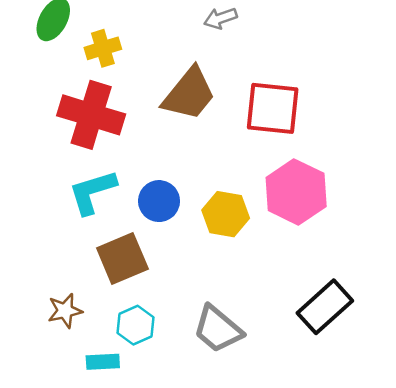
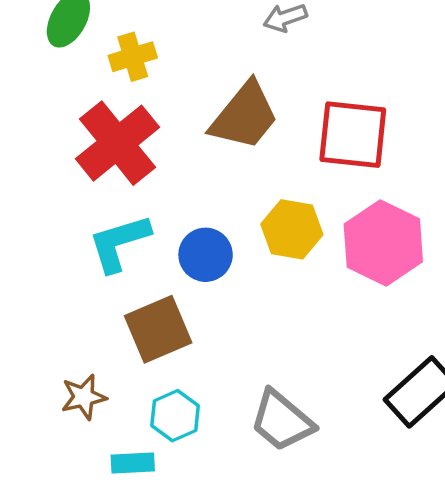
red cross: (91, 115) -> (117, 143), turned 34
yellow hexagon: (226, 214) -> (292, 229), moved

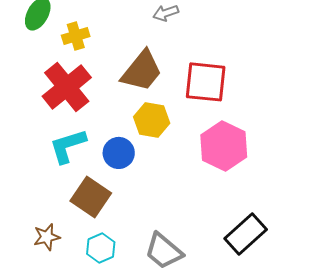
yellow hexagon: (292, 229) -> (152, 120), moved
brown square: (158, 329) -> (91, 197), turned -33

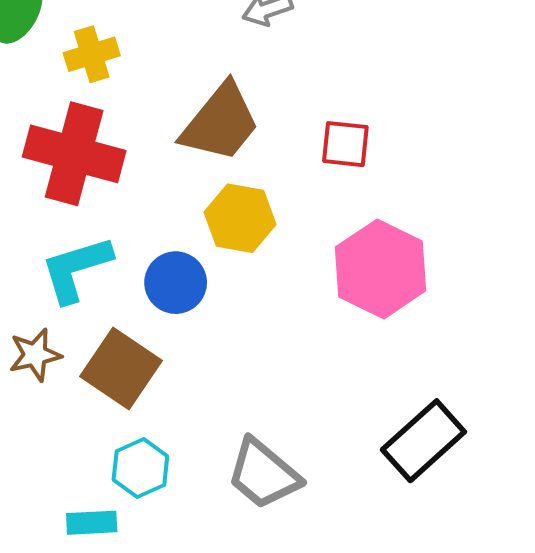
red square: (206, 82) -> (345, 144), size x0.6
red cross: (67, 87) -> (74, 154), turned -36
brown star: (47, 237) -> (35, 355), moved

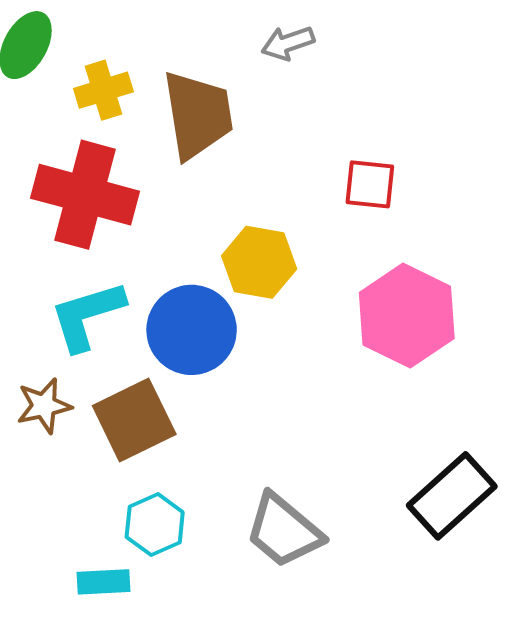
brown trapezoid: (220, 123) -> (198, 115), moved, turned -48
blue circle: (176, 283) -> (192, 330), size x1.4
brown square: (121, 368) -> (134, 420), turned 30

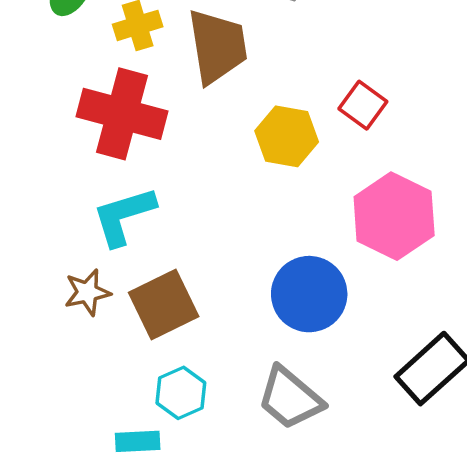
red square: (370, 184) -> (363, 105), turned 30
yellow hexagon: (259, 262) -> (287, 136), moved
blue circle: (192, 330) -> (309, 294), moved

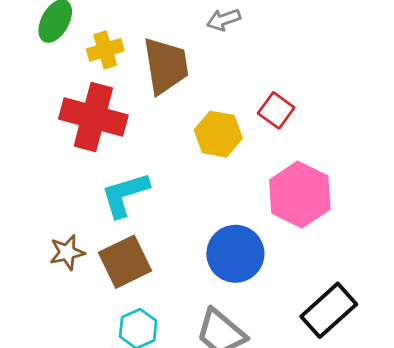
cyan L-shape: (124, 216) -> (125, 195), moved

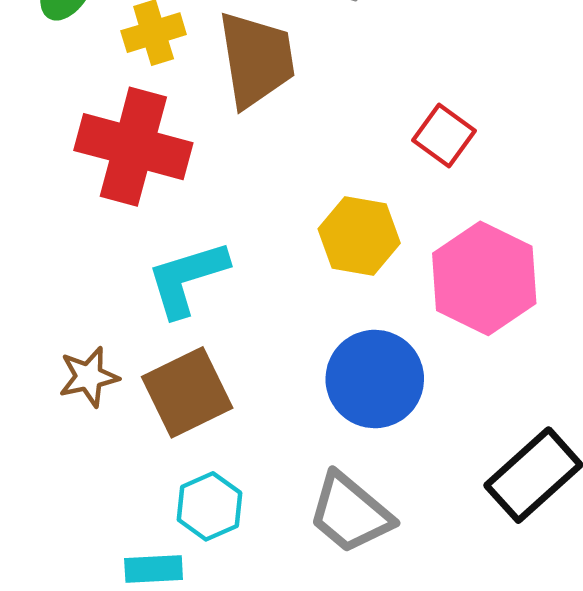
yellow hexagon: (218, 134) -> (359, 236), moved

